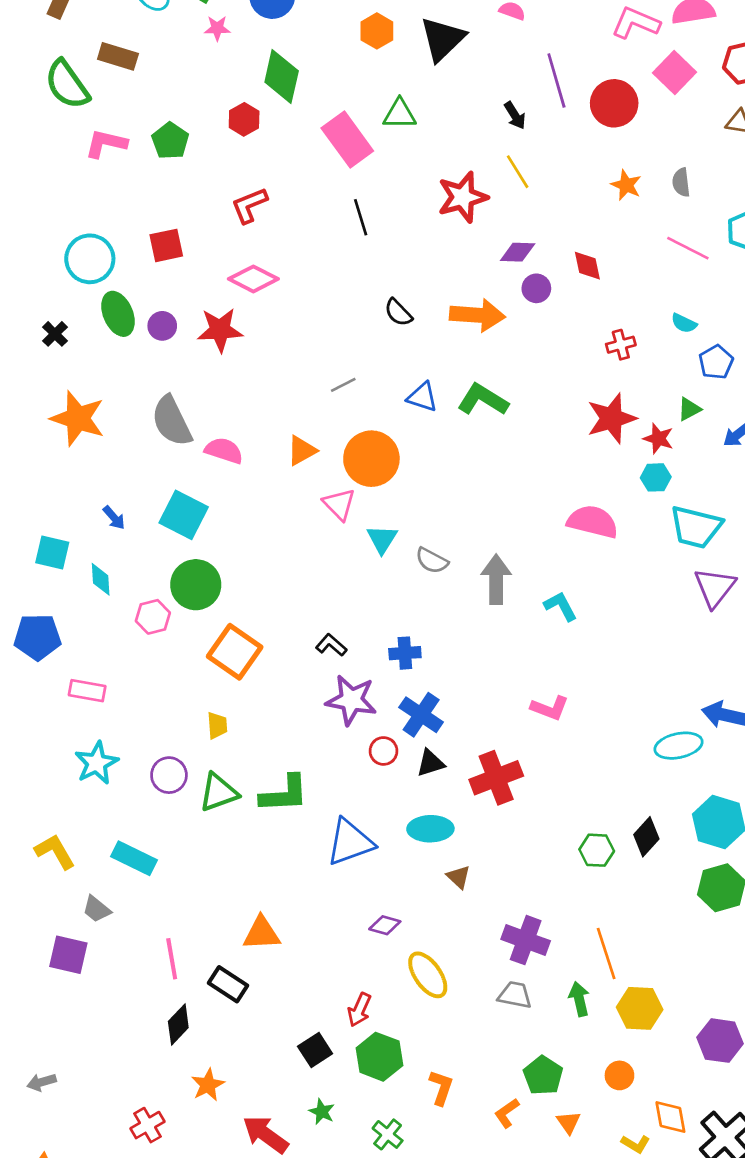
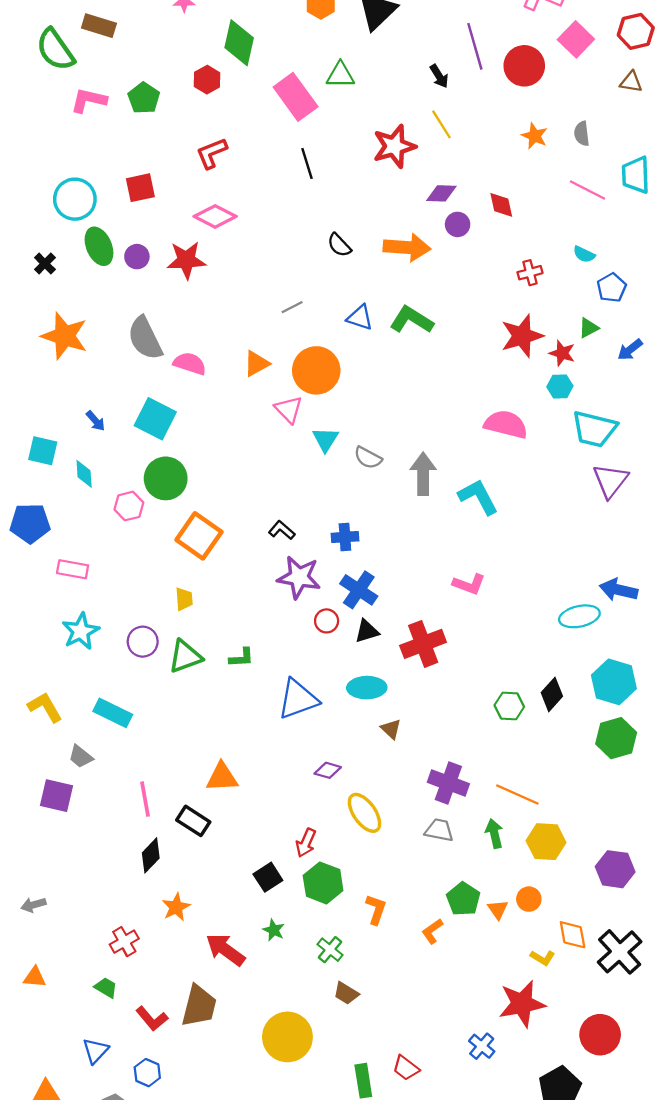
cyan L-shape: (560, 606) -> (478, 497), size x1.4
green L-shape: (284, 794) -> (242, 658), size x0.6
orange line: (606, 953) -> (517, 794), turned -48
orange triangle: (569, 1122) -> (498, 909), moved

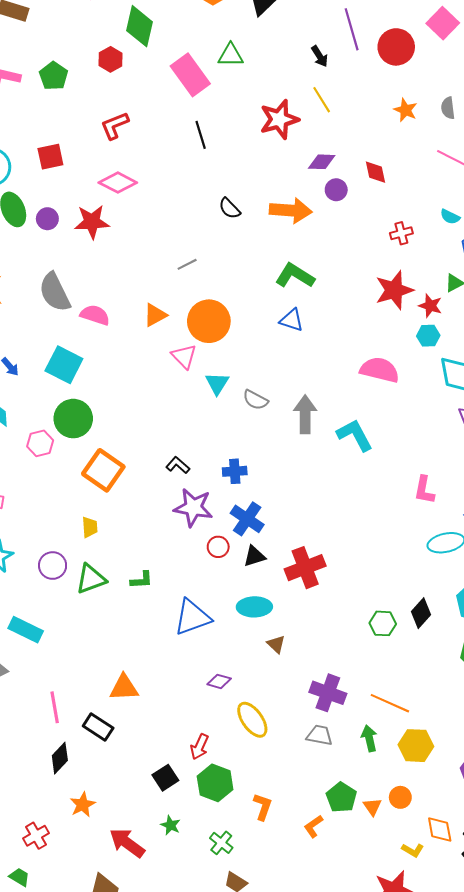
blue triangle: (360, 318) -> (292, 320), moved
pink L-shape: (469, 584) -> (424, 490), moved, turned 80

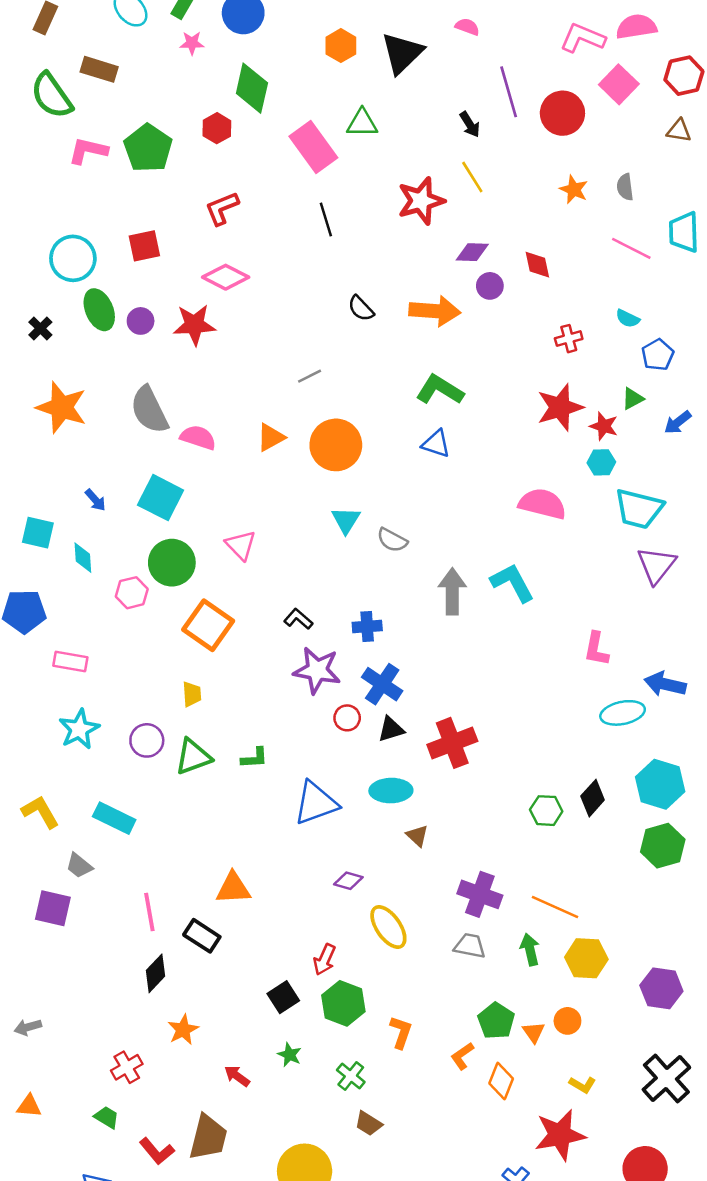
green pentagon: (54, 76) -> (148, 148), size x1.4
pink triangle: (184, 356) -> (241, 545), moved
gray arrow: (305, 414) -> (452, 591), moved
orange diamond: (440, 829) -> (501, 1081), moved, turned 32
red arrow: (127, 843) -> (237, 1076), size x0.6

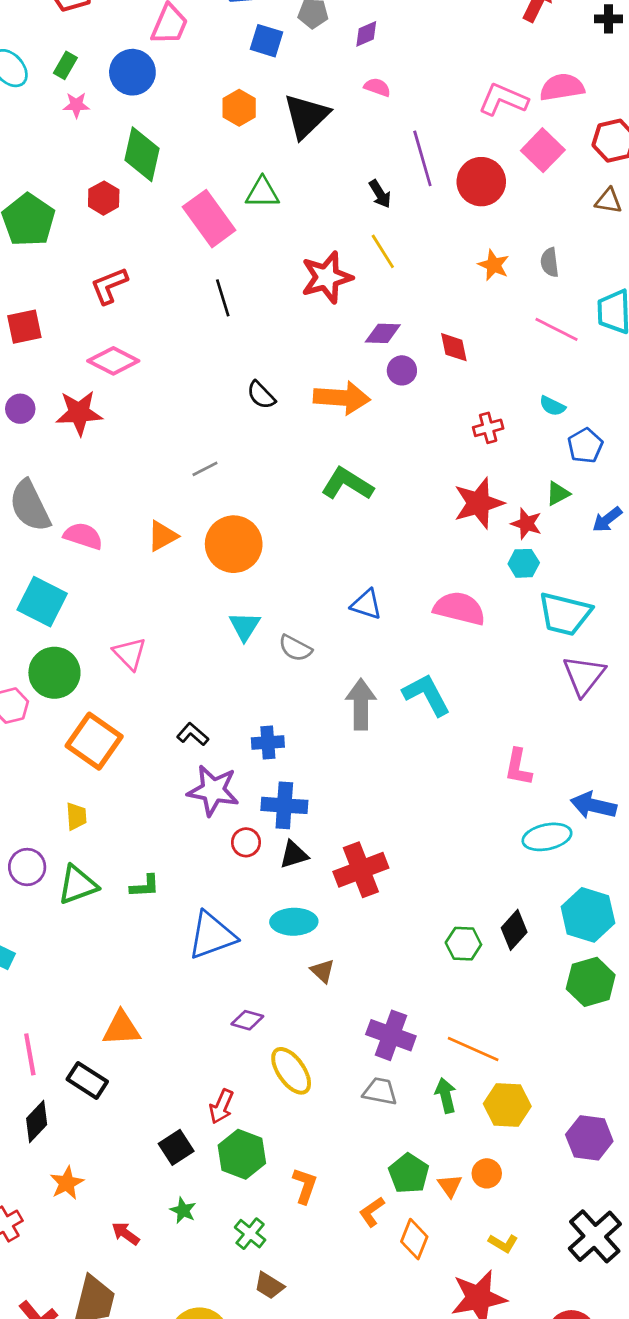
blue triangle: (436, 444) -> (366, 604), moved
blue cross: (382, 684) -> (284, 805), turned -30

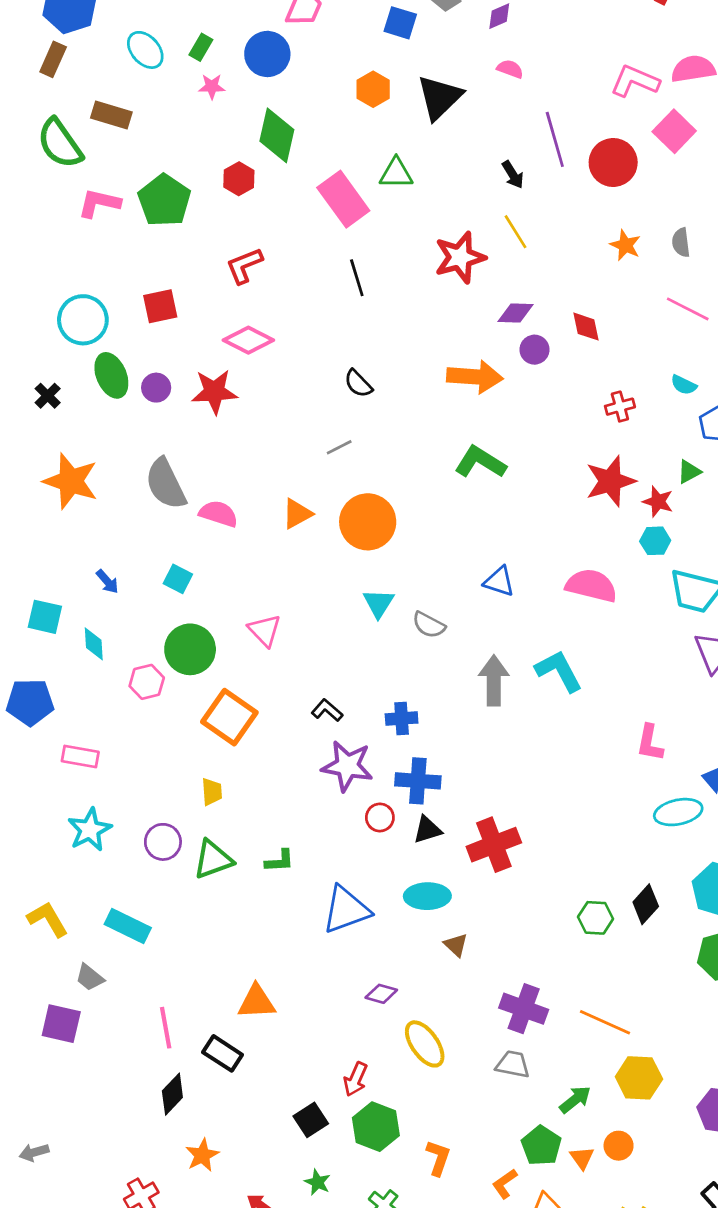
black semicircle: (261, 395) -> (358, 384), moved
cyan square: (42, 602) -> (178, 579), size x0.6
green arrow: (446, 1095) -> (575, 1100), moved, turned 64

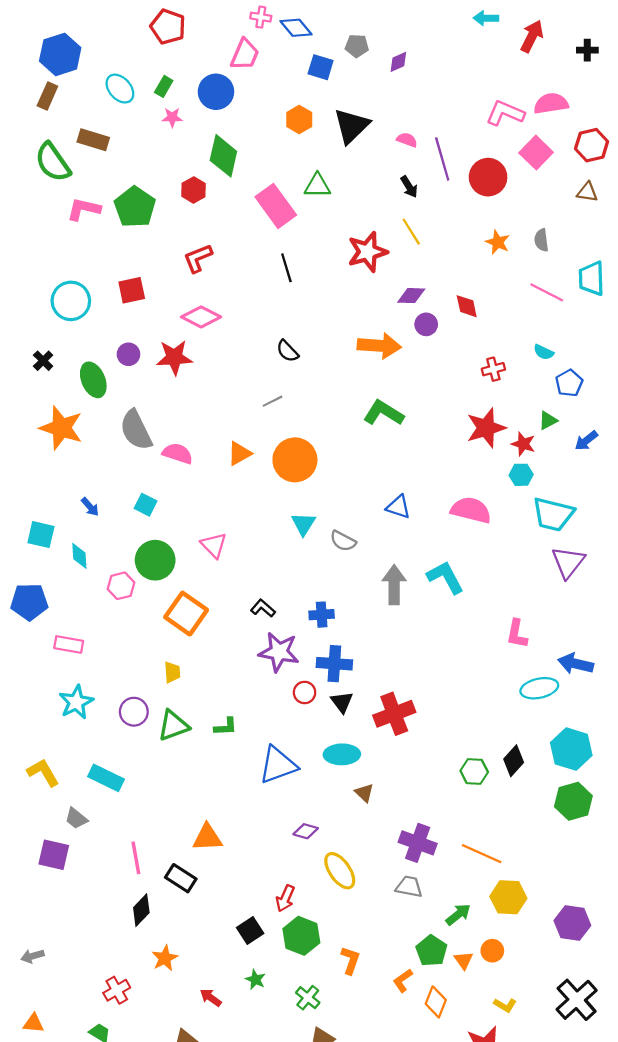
pink semicircle: (510, 69) -> (407, 140), moved
green ellipse: (111, 375) -> (93, 380), moved
black triangle: (427, 830) -> (342, 702), turned -50

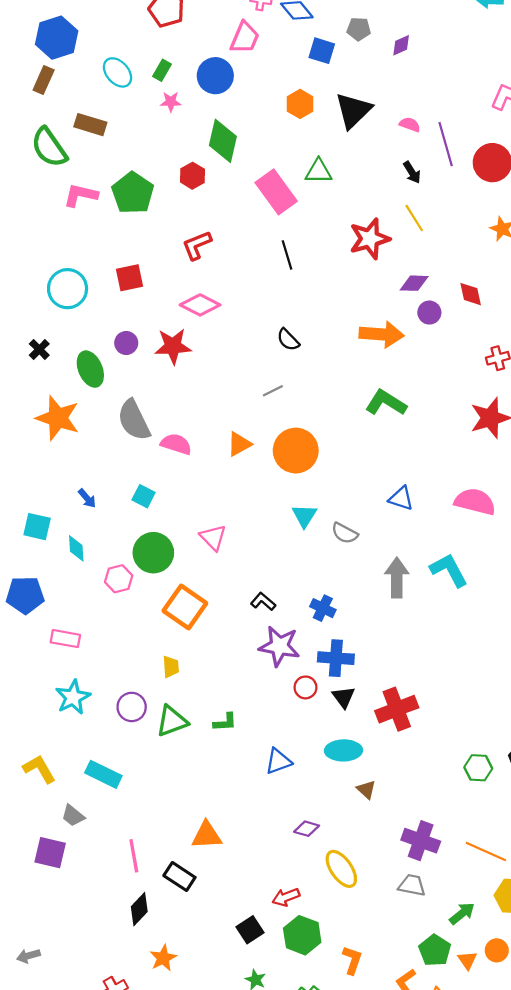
blue cross: (322, 615) -> (323, 608), turned 30
blue triangle: (278, 765) -> (278, 761), size x0.7
red arrow: (285, 898) -> (286, 897), turned 45

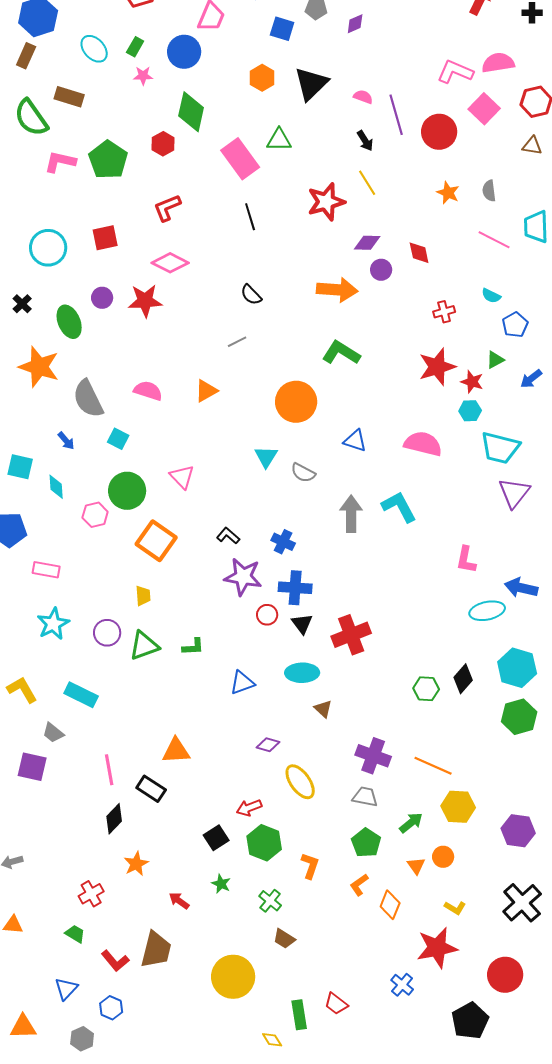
gray semicircle: (134, 420) -> (88, 399), moved
orange circle: (296, 451) -> (296, 402), moved
green pentagon: (435, 950) -> (366, 843), moved

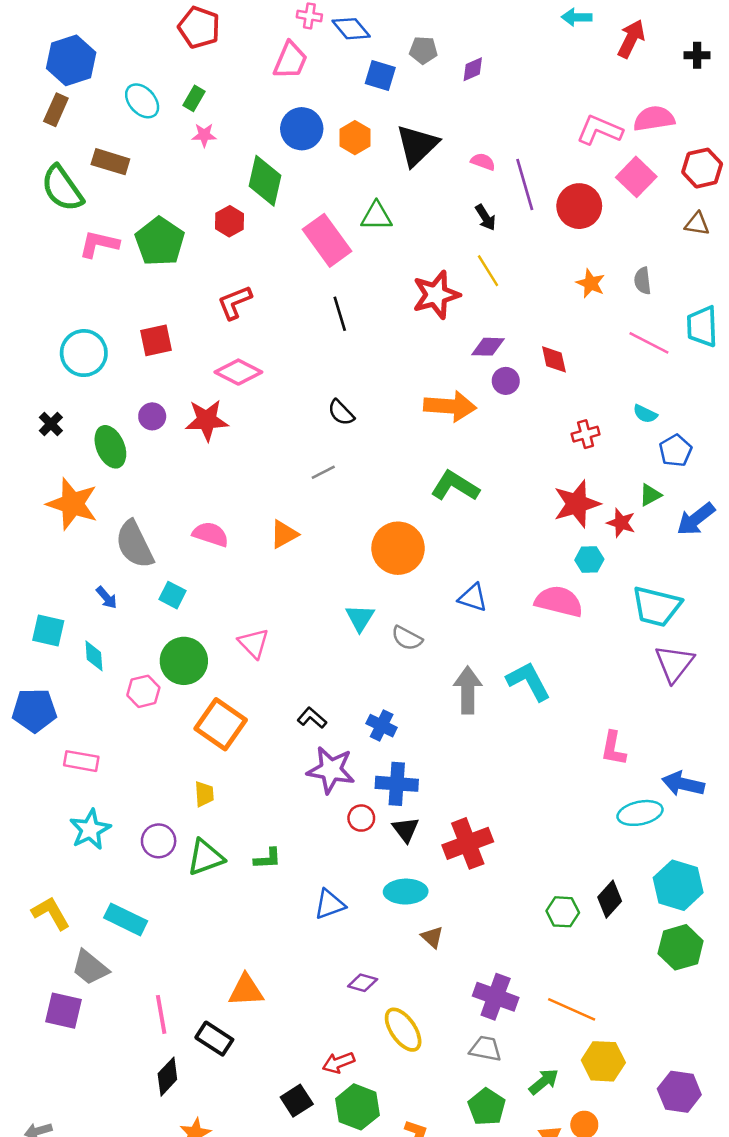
blue circle: (184, 52) -> (302, 129), moved
blue arrow: (531, 379) -> (696, 519), size x1.4
cyan hexagon: (470, 411) -> (589, 560), moved
gray trapezoid: (53, 733) -> (90, 968), size x1.4

